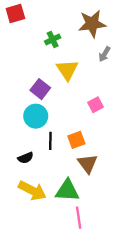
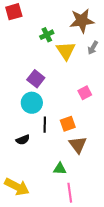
yellow triangle: (67, 70) -> (66, 51), moved
yellow arrow: (32, 191) -> (17, 187), moved
green triangle: (67, 191) -> (60, 169), size x0.6

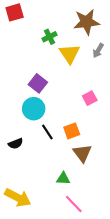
black line: (45, 125) -> (47, 132), turned -35
black semicircle: (23, 140) -> (16, 144), moved
pink line: (70, 193) -> (74, 204), turned -36

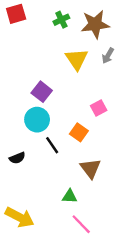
green cross: (49, 37) -> (61, 20), moved
orange square: (72, 131) -> (79, 132), moved, turned -35

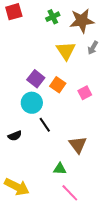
orange square: (79, 132) -> (58, 85), moved

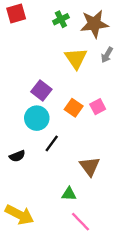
orange square: (58, 85) -> (74, 108), moved
black line: (45, 125) -> (52, 143), turned 70

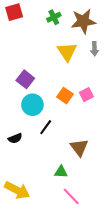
gray arrow: (107, 55) -> (95, 49), turned -32
purple square: (41, 91) -> (25, 79), moved

